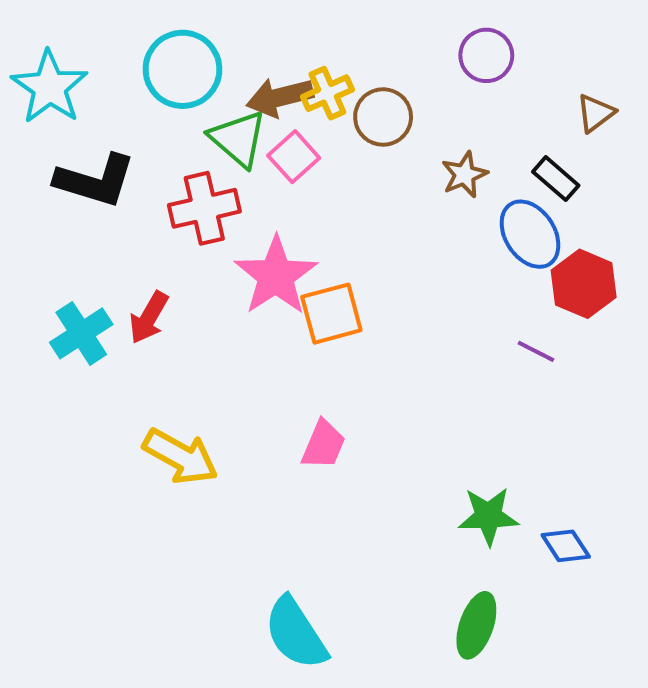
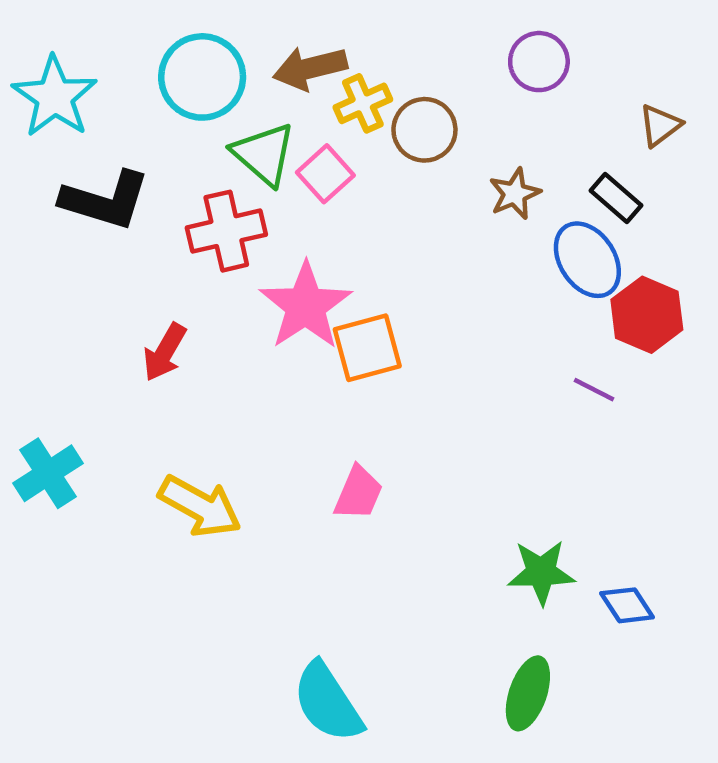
brown arrow: (280, 97) -> (310, 68), moved
cyan cross: (81, 333) -> (48, 473), moved

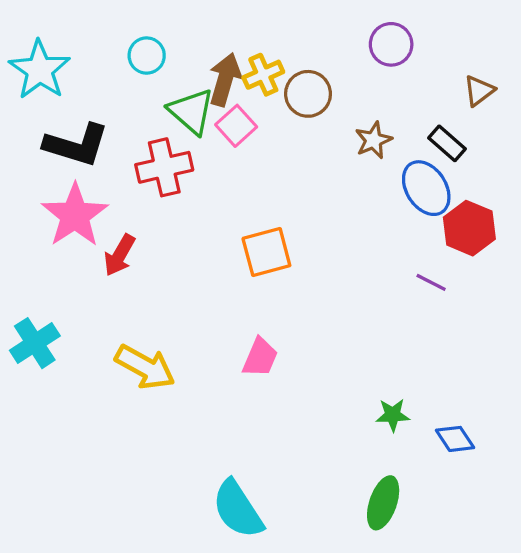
brown arrow: (310, 68) -> (225, 79), moved, turned 120
cyan circle: (202, 77) -> (147, 56), size x0.6
pink star: (306, 306) -> (75, 215), moved
green star: (541, 572) -> (393, 415), size x0.7

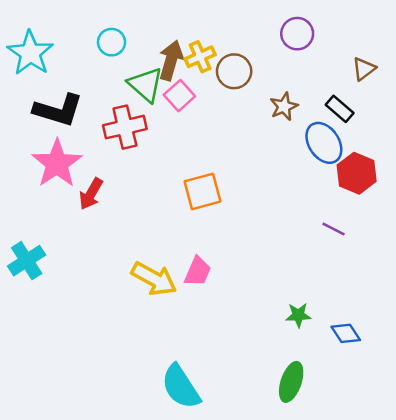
purple line: (431, 282) -> (334, 229), moved
yellow arrow: (145, 367) -> (154, 279), moved

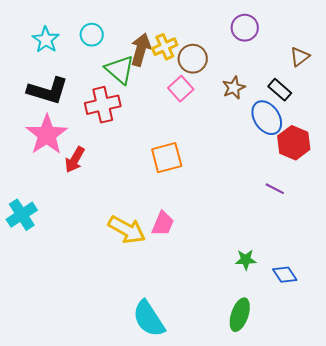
cyan star: (30, 53) -> (46, 40), moved, size x0.7
pink square: (179, 96) -> (181, 89), moved

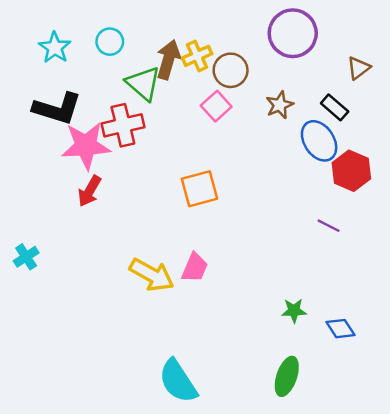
purple circle: (245, 28) -> (293, 33), size x1.5
pink star: (47, 135) -> (86, 146), moved, turned 30
cyan cross: (22, 215) -> (26, 257), size x0.7

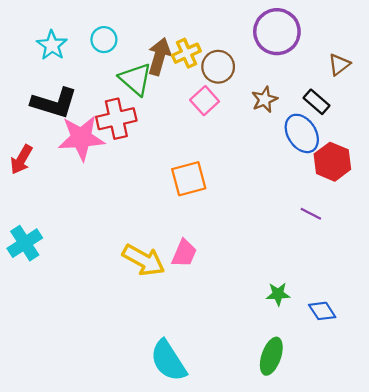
red arrow: (89, 191) -> (21, 159), moved
cyan cross: (26, 257) -> (25, 243), size x1.4

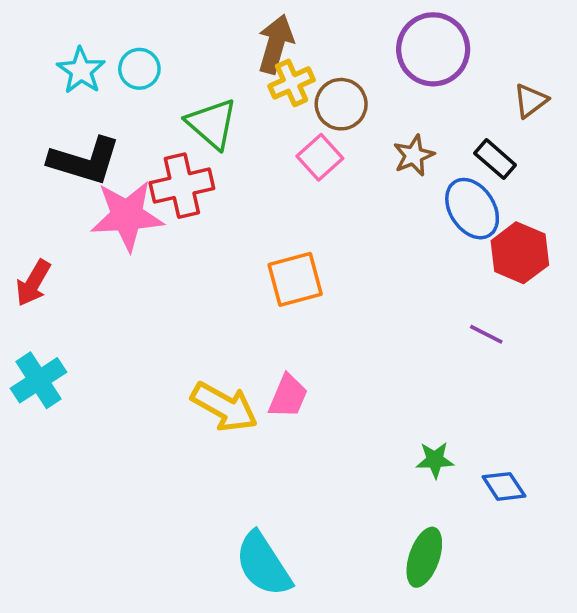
cyan circle: (104, 40) -> (139, 69), moved
brown arrow: (159, 57) -> (276, 44), moved
red arrow: (21, 159) -> (33, 283), moved

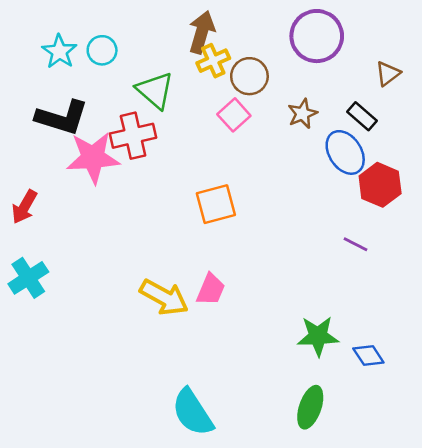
green star: (435, 460) -> (318, 336), size x1.5

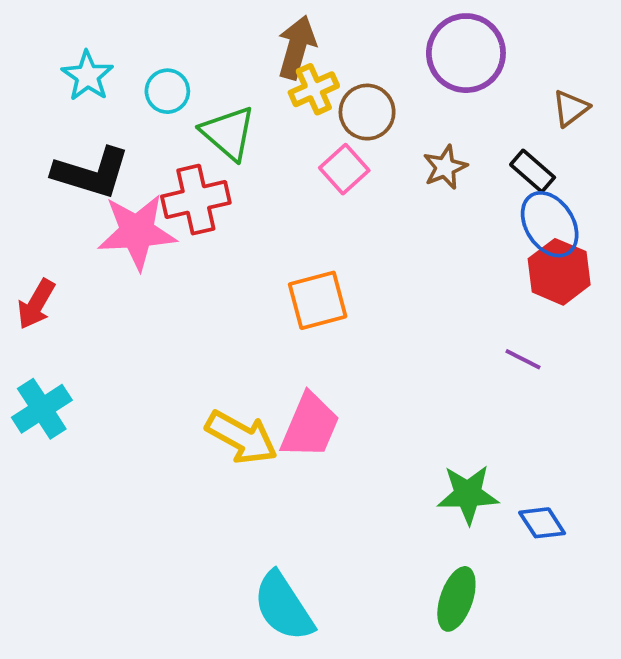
cyan circle: (102, 50) -> (167, 91), moved
blue ellipse: (345, 152) -> (550, 224), moved
pink trapezoid: (211, 290) -> (310, 426), size x1.4

